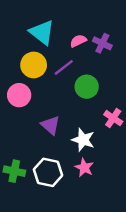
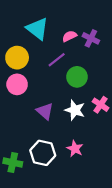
yellow circle: (34, 65) -> (17, 58), moved
white star: (83, 140) -> (75, 110), moved
green cross: (14, 171) -> (13, 163), moved

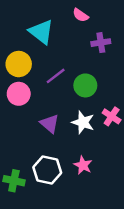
pink semicircle: (70, 36) -> (81, 15), moved, turned -120
purple cross: (91, 38) -> (101, 43), turned -35
purple line: (57, 60) -> (56, 76), moved

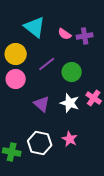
pink semicircle: (81, 15) -> (65, 34), moved

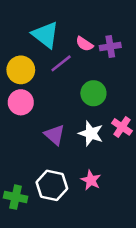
purple line: (47, 64) -> (61, 63), moved

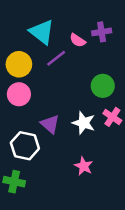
purple cross: (110, 47) -> (102, 32), moved
green circle: (93, 93) -> (103, 86), moved
white hexagon: (52, 185) -> (25, 146), moved

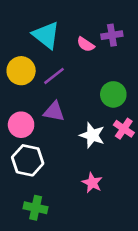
purple line: (56, 58) -> (54, 76), moved
pink circle: (19, 94) -> (21, 125), moved
purple triangle: (50, 124) -> (54, 112), moved, turned -30
green cross: (14, 182) -> (36, 208), moved

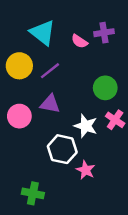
white hexagon: (28, 160) -> (62, 149), moved

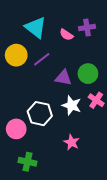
purple triangle: (50, 104) -> (63, 78), moved
pink circle: (19, 116) -> (16, 129), moved
white hexagon: (62, 149) -> (40, 114), moved

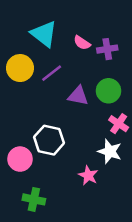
purple cross: (87, 27) -> (107, 49), moved
white star: (72, 105) -> (110, 151), moved

